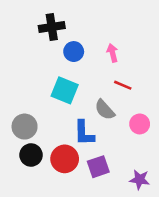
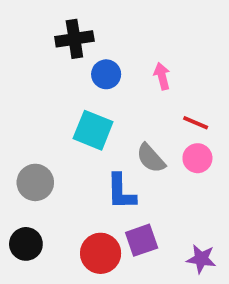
red line: (123, 85) -> (196, 123), moved
pink circle: (140, 124) -> (197, 158), moved
black circle: (31, 155) -> (26, 244), moved
red circle: (65, 159) -> (101, 253), moved

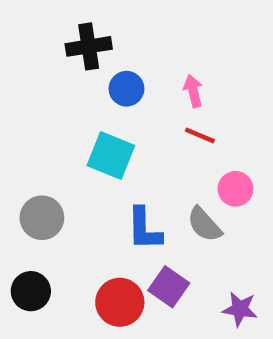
red line: (196, 123) -> (200, 135), moved
gray semicircle: (151, 158) -> (204, 224), moved
purple square: (142, 240) -> (169, 287), turned -36

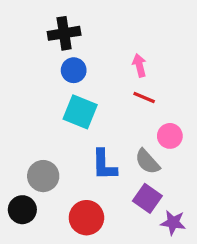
blue circle: (126, 89) -> (74, 70), moved
gray circle: (42, 218) -> (43, 176), moved
purple square: (169, 287) -> (147, 198), moved

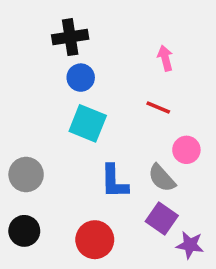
pink arrow: (139, 65) -> (165, 58), moved
gray circle: (43, 176) -> (26, 174), moved

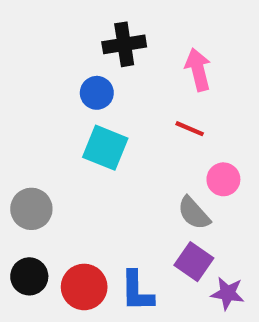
black cross: (70, 37) -> (124, 44), moved
pink arrow: (165, 58) -> (198, 70), size x1.4
blue L-shape: (114, 182) -> (137, 291), moved
red circle: (95, 240) -> (84, 287), moved

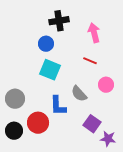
gray semicircle: (194, 213) -> (79, 94), moved
red circle: (84, 287) -> (38, 123), moved
blue L-shape: (137, 291) -> (58, 106), moved

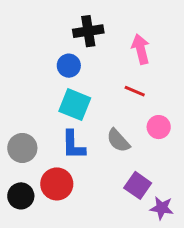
blue L-shape: (58, 106) -> (73, 145), moved

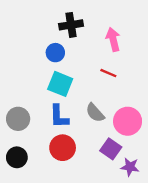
pink circle: (159, 127) -> (128, 121), moved, size x1.5
red circle: (57, 184) -> (63, 148), moved

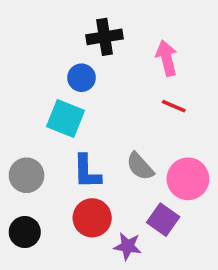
red line: (108, 73) -> (174, 106), moved
cyan square: (60, 84) -> (66, 118), moved
purple star: (130, 167) -> (128, 246), moved

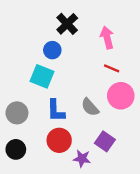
black cross: (105, 37) -> (67, 24), turned -35
pink circle: (188, 179) -> (121, 96), moved

